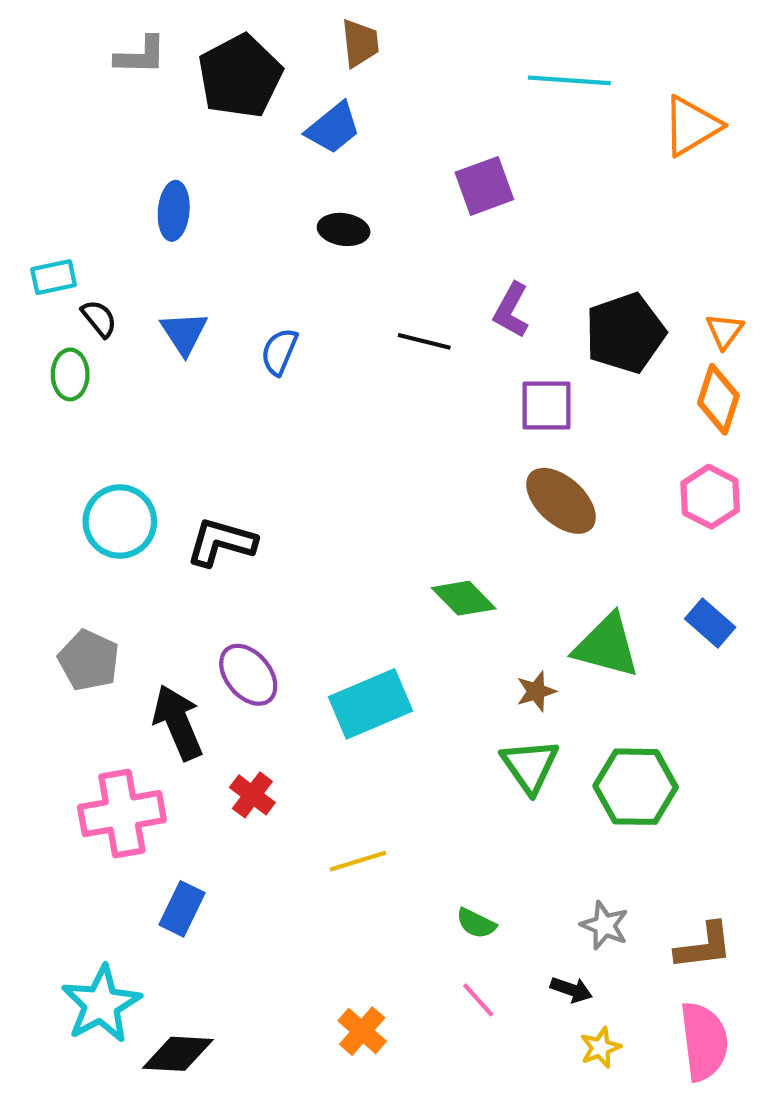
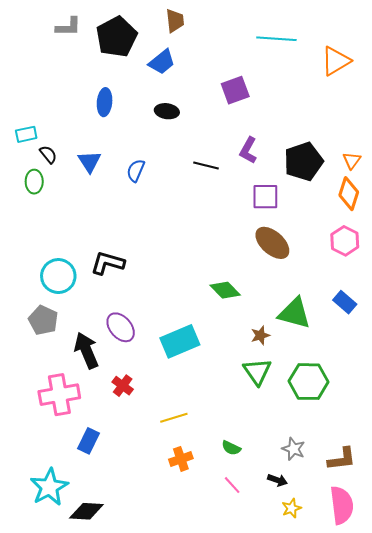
blue ellipse: (174, 211) -> (105, 102), moved
cyan circle: (120, 522) -> (58, 276), moved
orange cross: (362, 1031) -> (181, 459), moved, turned 30

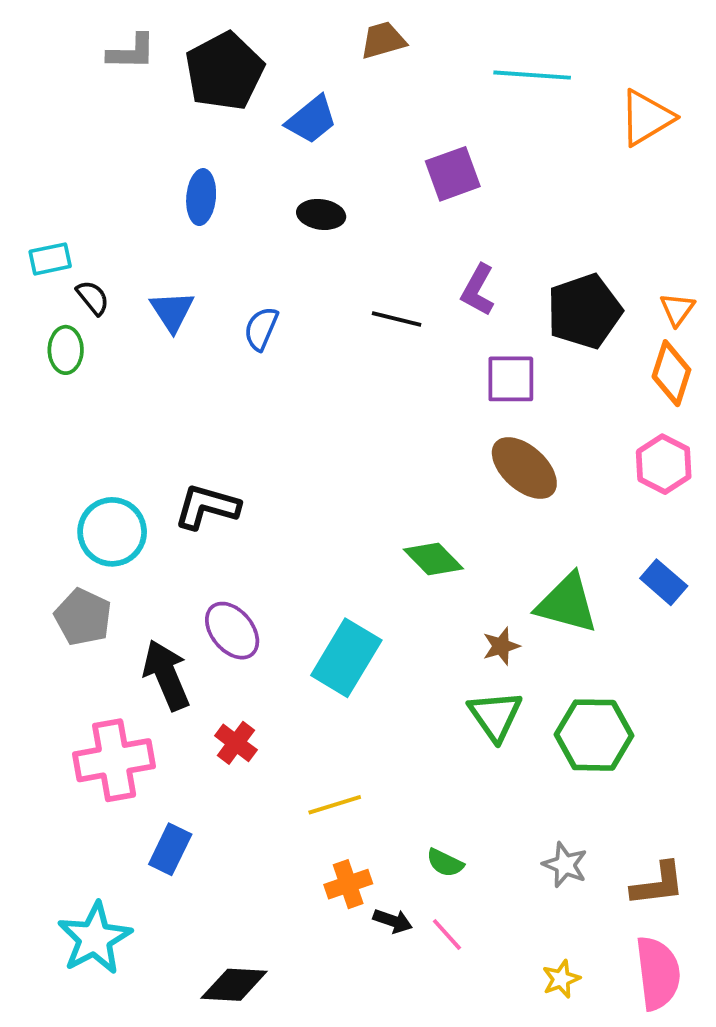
brown trapezoid: (175, 21) -> (383, 40), moved, turned -100
cyan rectangle: (180, 341) -> (346, 658), turned -36
black arrow: (277, 480) -> (393, 921), moved
black diamond: (86, 511) -> (234, 985), moved

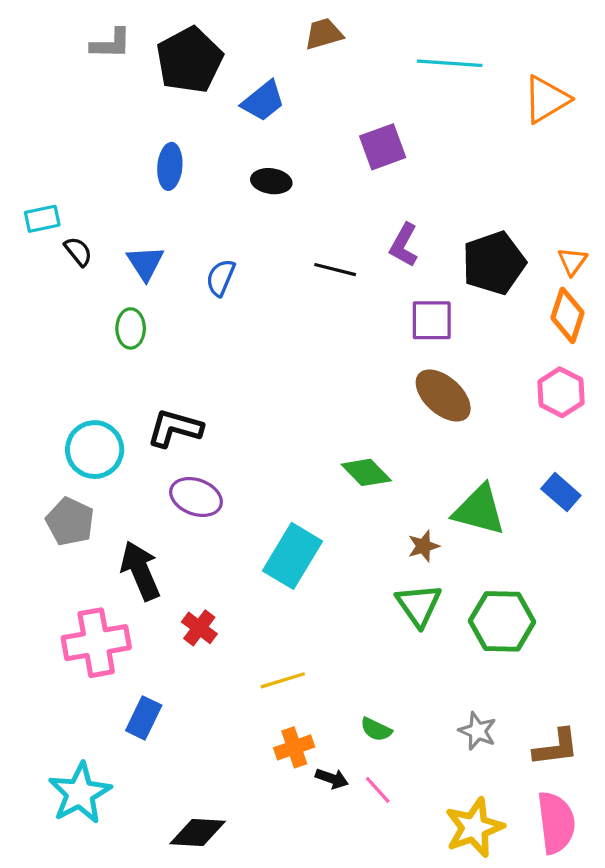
green ellipse: (66, 350) -> (131, 328), moved
purple ellipse: (232, 631) -> (196, 497), moved, turned -30
yellow star: (561, 979) -> (474, 828), size x1.8

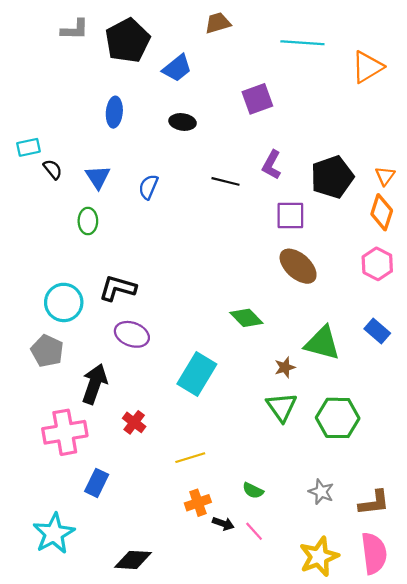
black arrow: (140, 571) -> (95, 384), turned 42

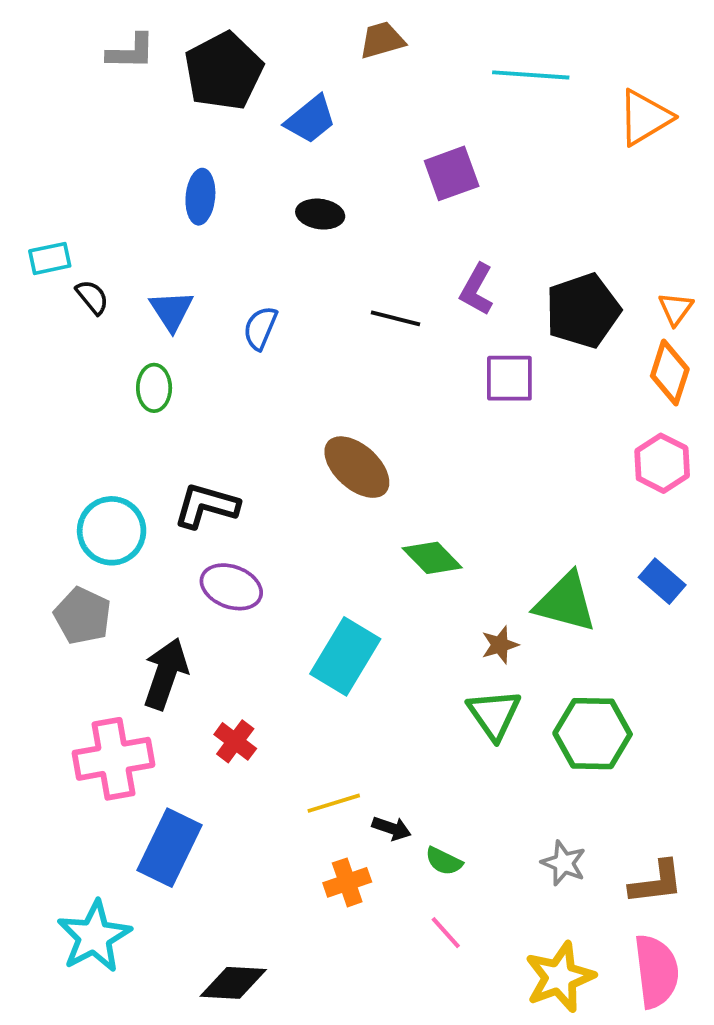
brown ellipse: (298, 266) -> (357, 467), moved
blue rectangle: (97, 483) -> (170, 848), size x1.5
black arrow: (223, 524) -> (392, 828), moved

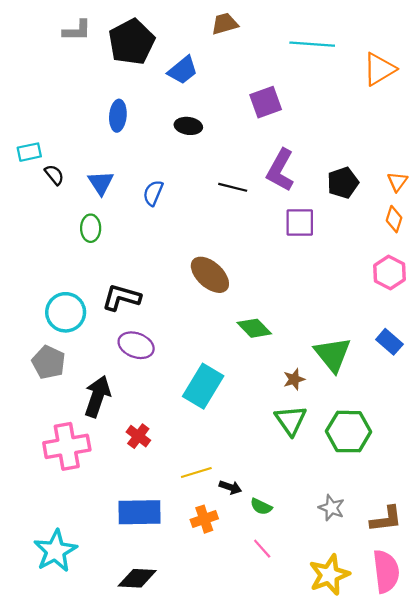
purple L-shape: (477, 289) -> (280, 170), size x1.4
black pentagon: (583, 311) -> (343, 183), size x0.7
orange diamond: (670, 372) -> (394, 219), size x0.7
green triangle: (566, 602) -> (333, 354), turned 36
blue rectangle: (170, 848) -> (139, 512), moved, turned 63

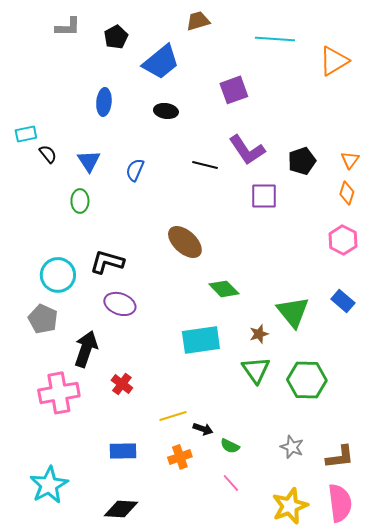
black pentagon: (132, 42) -> (116, 37), size x0.6
blue trapezoid: (183, 70) -> (161, 62), size x1.4
purple L-shape: (280, 170) -> (247, 150), turned -63
cyan rectangle: (203, 386) -> (201, 340), moved, turned 51
blue rectangle: (139, 512) -> (123, 451), size x0.7

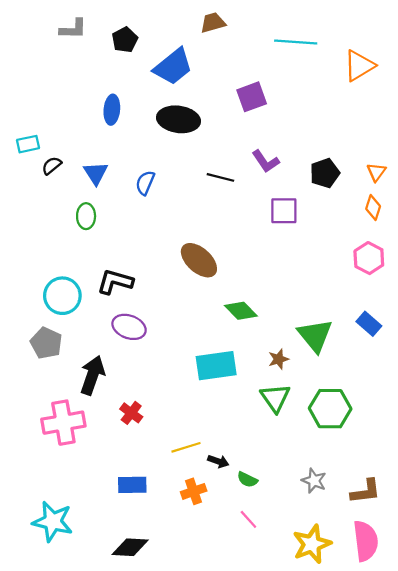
black ellipse: (166, 111) -> (179, 119), size x1.6
purple L-shape: (247, 150) -> (266, 161), size x0.7
black semicircle: (48, 154) -> (52, 166), turned -90
cyan star: (49, 485) -> (53, 522), turned -30

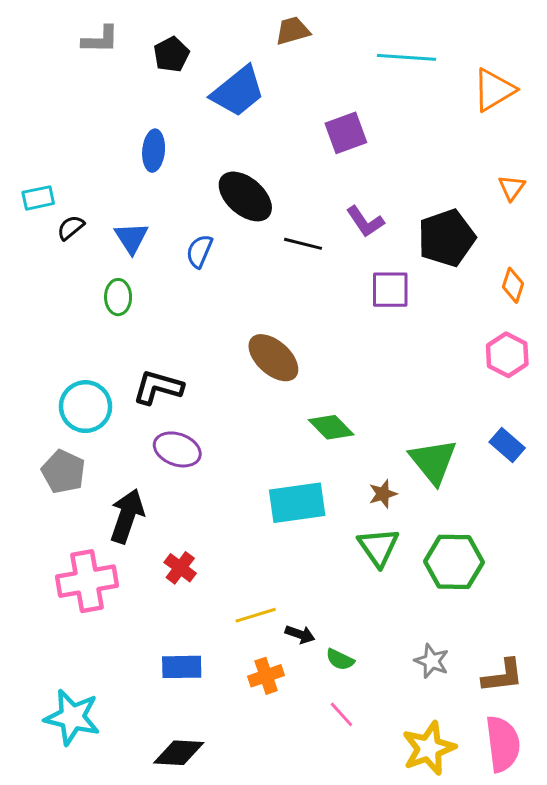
black ellipse: (179, 119) -> (245, 196), moved, turned 33
orange triangle: (376, 172) -> (512, 188), moved
black pentagon: (325, 173) -> (447, 238), size x1.4

